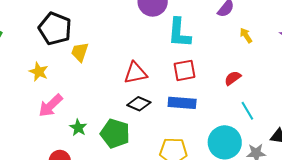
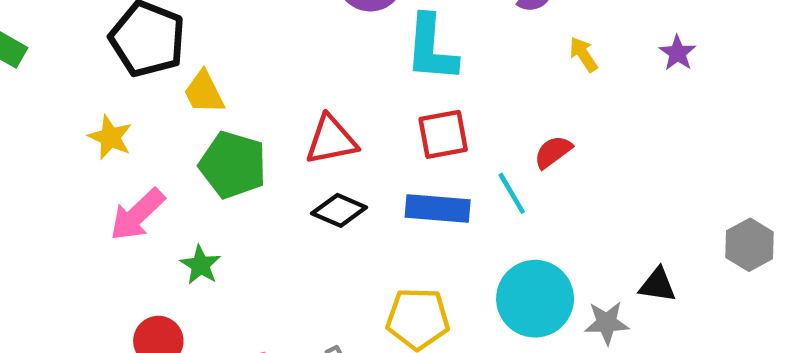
yellow trapezoid: (80, 52) -> (204, 92), turned -45
cyan line: (247, 111) -> (512, 193), moved
green pentagon: (115, 134) -> (233, 165), moved

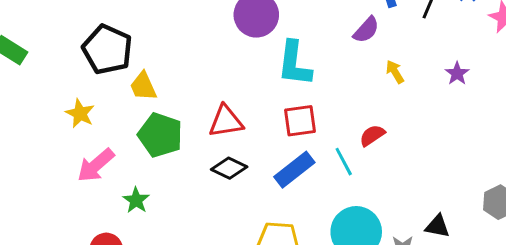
blue rectangle: (438, 209) -> (294, 170), turned -45

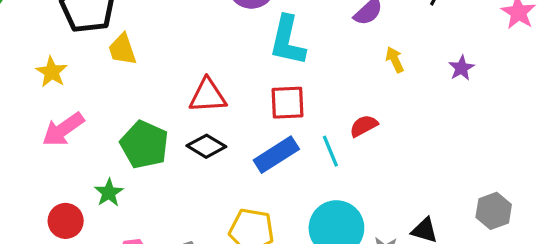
green pentagon: (160, 135) -> (144, 145), moved
green star: (136, 200) -> (109, 193), moved

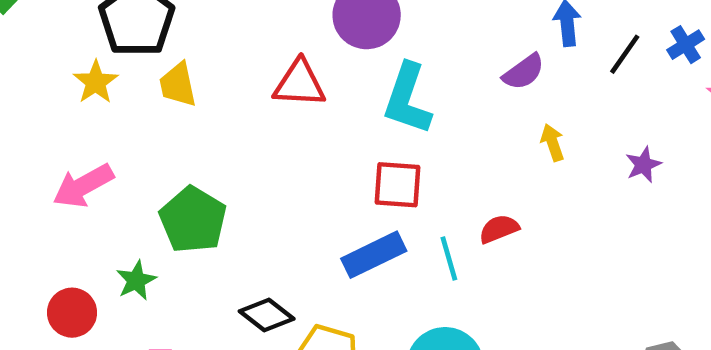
yellow star: (52, 72) -> (96, 82), moved
red triangle: (208, 96) -> (300, 84), moved
black diamond: (206, 146) -> (267, 315), moved

